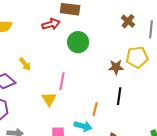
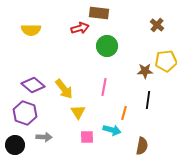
yellow arrow: (25, 64) -> (64, 89), moved, size x1.5
pink line: (62, 81) -> (104, 87), moved
yellow triangle: (49, 99) -> (78, 112), moved

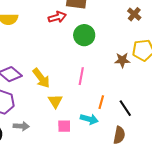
black line: (148, 100) -> (125, 108), moved, turned -42

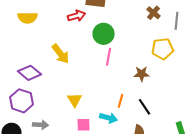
brown star: (122, 60) -> (142, 74), moved
pink line: (81, 76) -> (108, 57), moved
yellow arrow: (41, 78) -> (60, 54), moved

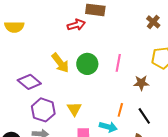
yellow semicircle: (28, 18) -> (14, 27), moved
green circle: (104, 34) -> (87, 64), moved
pink line: (108, 57) -> (118, 63), moved
purple hexagon: (22, 101) -> (43, 110), moved

